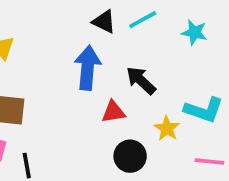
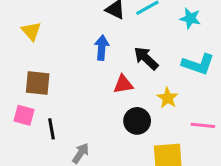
blue arrow: (87, 68) -> (102, 48), size x0.7
cyan L-shape: (204, 110) -> (198, 64), moved

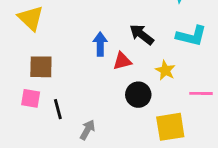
yellow triangle: (31, 31) -> (31, 18), size x1.4
blue arrow: (102, 48) -> (100, 44), moved

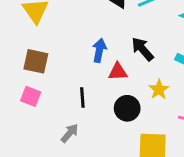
pink square: (31, 98) -> (31, 96), moved
black line: (58, 109) -> (82, 97), moved

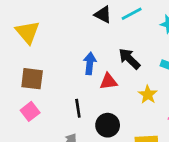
pink square: (31, 96) -> (30, 111), turned 36
black circle: (127, 108) -> (108, 125), moved

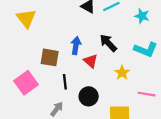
brown square: (32, 79) -> (50, 57), moved
red triangle: (108, 82) -> (91, 61), turned 48
pink square: (30, 111) -> (26, 83), size x1.5

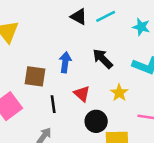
red triangle: (91, 61) -> (82, 94), moved
black circle: (89, 96) -> (96, 121), moved

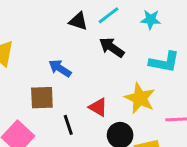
black arrow: (103, 59) -> (112, 47), moved
blue arrow: (65, 62) -> (60, 68), moved, turned -54
yellow star: (119, 93) -> (140, 98), size x1.5

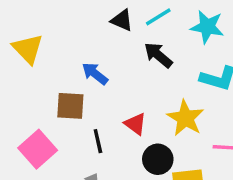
cyan star: (151, 20) -> (207, 27), size x1.4

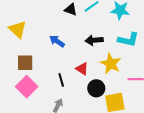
black arrow: (158, 55) -> (94, 40), moved, turned -42
brown square: (70, 106) -> (25, 63), moved

